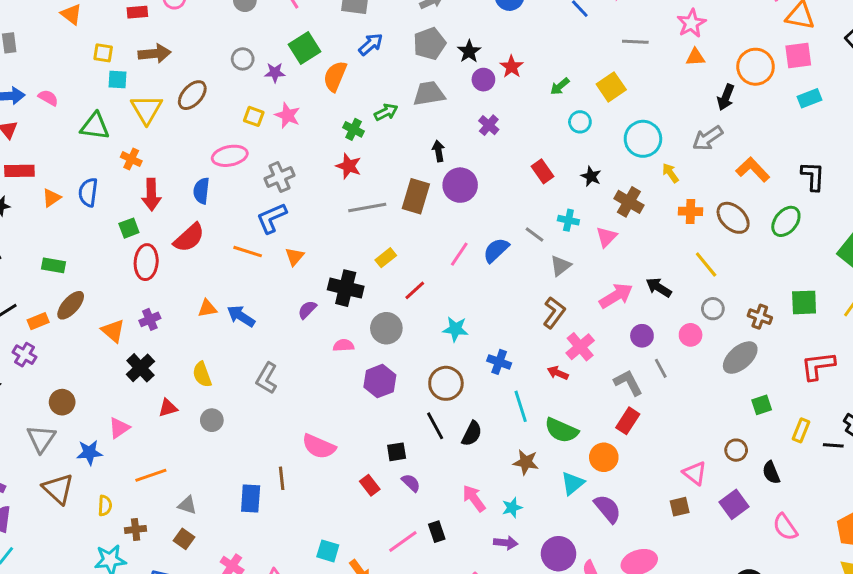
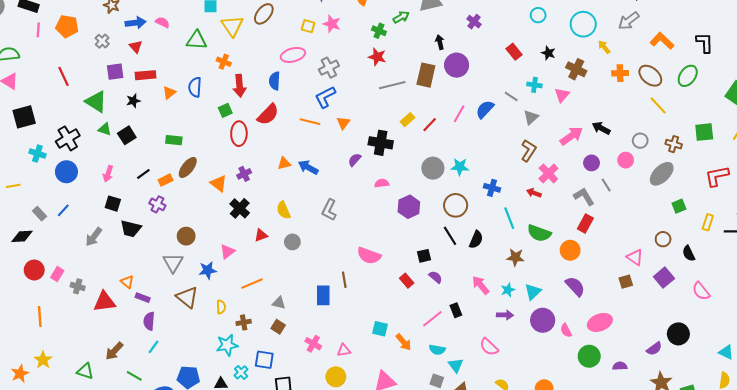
yellow line: (706, 265) -> (658, 105), moved
red line: (415, 290) -> (430, 125), moved
gray circle: (386, 328) -> (433, 168), moved
cyan triangle: (573, 483) -> (533, 292), moved

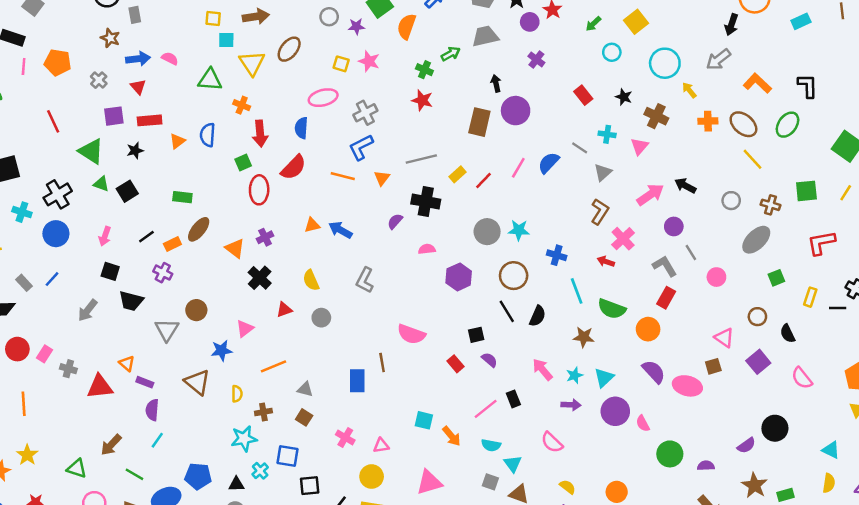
gray line: (392, 85) -> (421, 159), moved
pink circle: (626, 160) -> (716, 277), moved
gray triangle: (173, 263) -> (167, 330), moved
pink ellipse: (600, 322) -> (687, 386), moved, turned 35

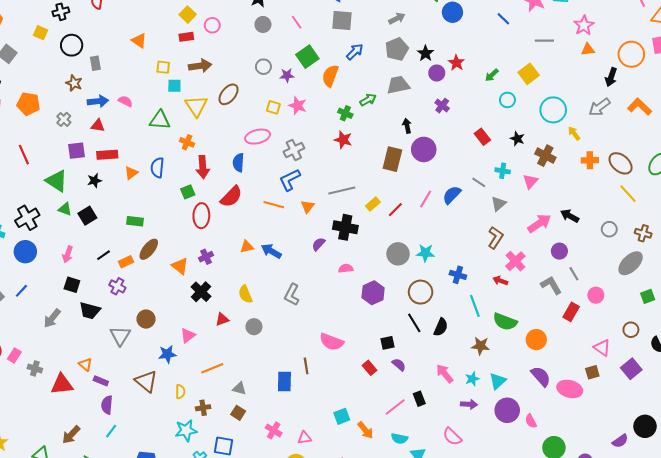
orange L-shape: (757, 83) -> (640, 107), moved
red triangle: (138, 87) -> (98, 126), turned -40
red rectangle: (666, 298) -> (571, 312), moved
cyan square: (424, 420) -> (342, 416), turned -35

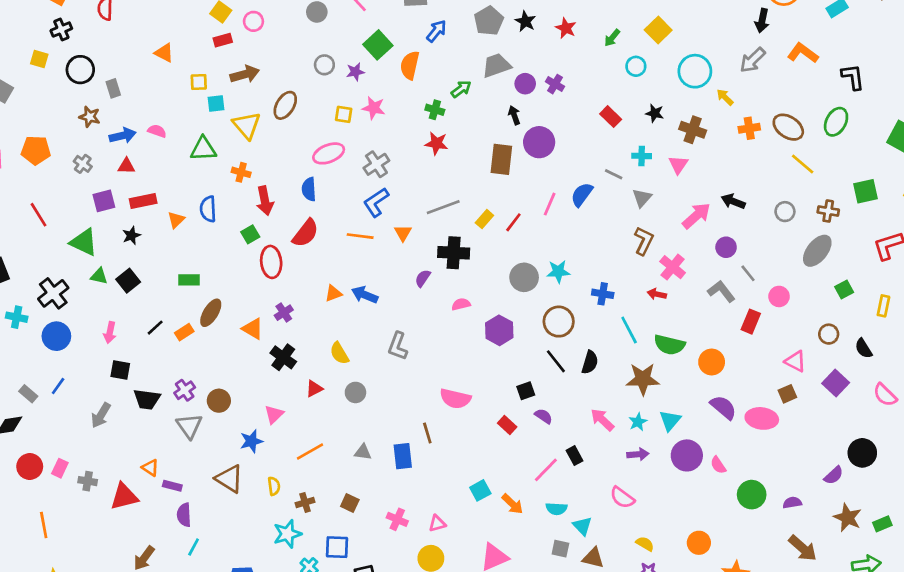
purple circle: (437, 73) -> (525, 84), moved
purple cross: (117, 286) -> (185, 390), moved, turned 35
brown star: (481, 346) -> (643, 379), size x1.4
gray triangle: (239, 388) -> (363, 452), moved

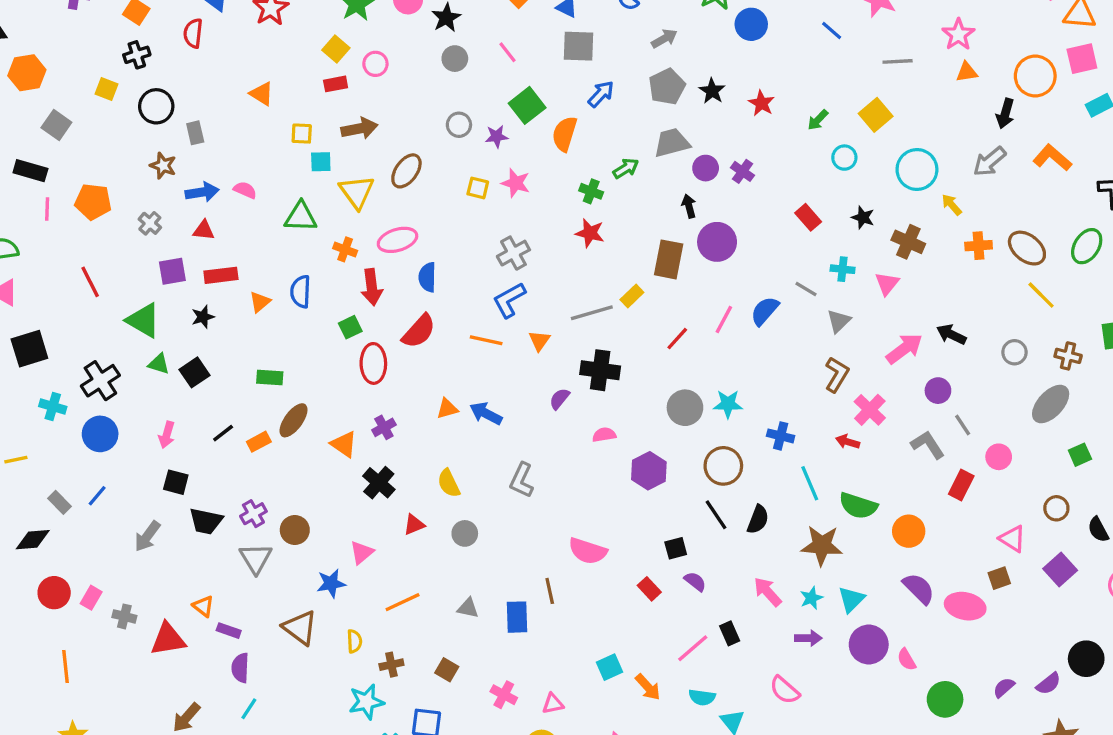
pink ellipse: (329, 153) -> (397, 240), moved
yellow rectangle: (484, 219) -> (632, 296), moved
purple semicircle: (792, 503) -> (1004, 688), moved, turned -36

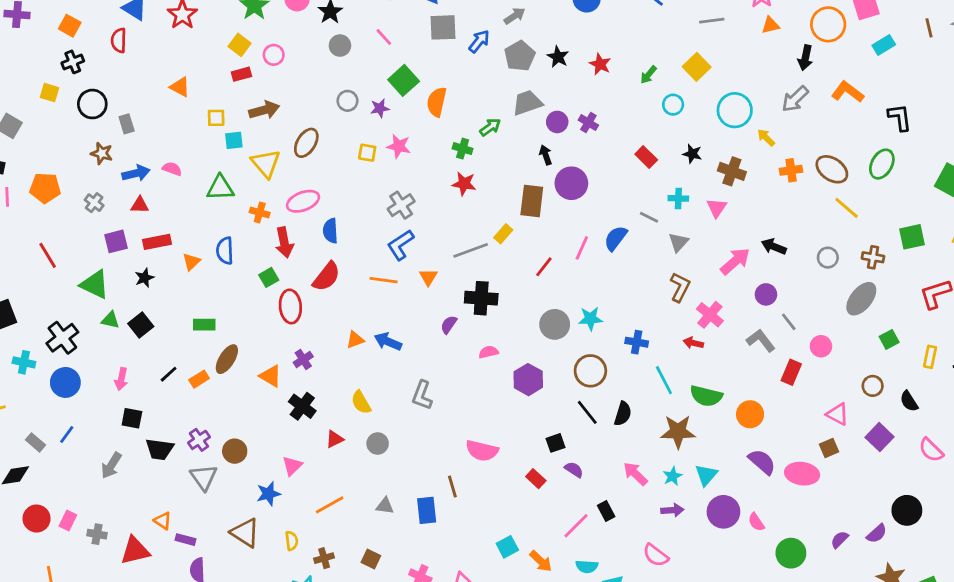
blue arrow: (601, 94) -> (479, 41), moved

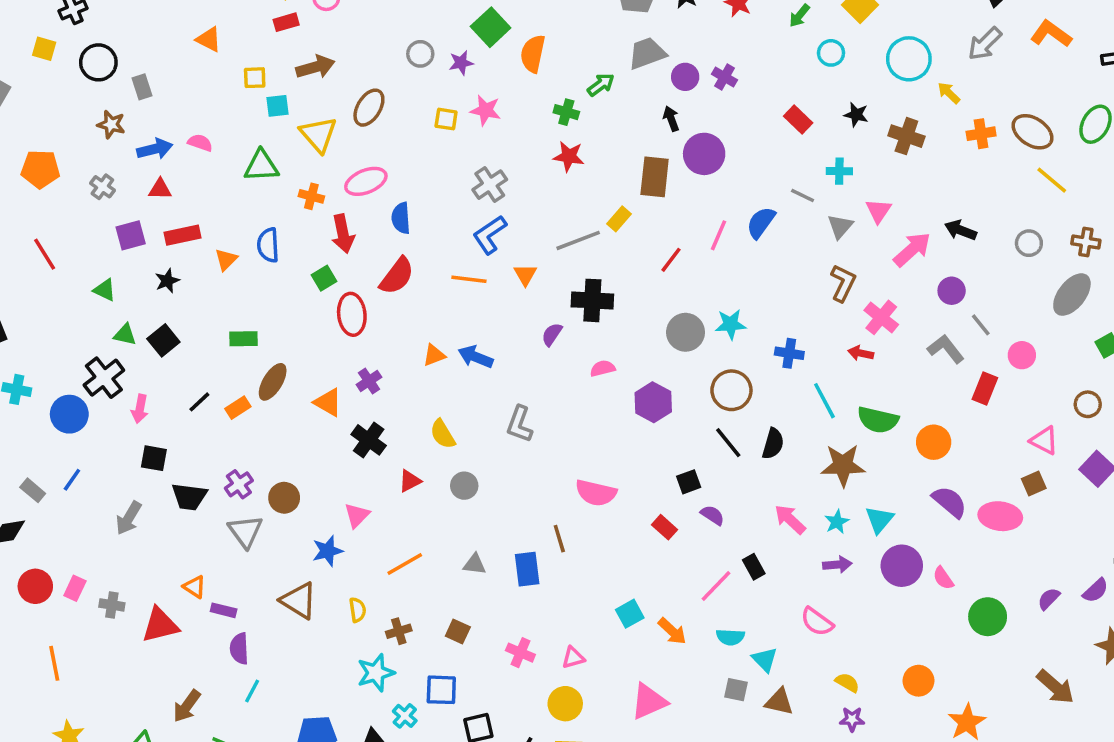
pink triangle: (717, 208) -> (878, 211), moved
green triangle: (95, 284) -> (105, 290), size x0.6
black cross: (62, 338) -> (104, 378), moved

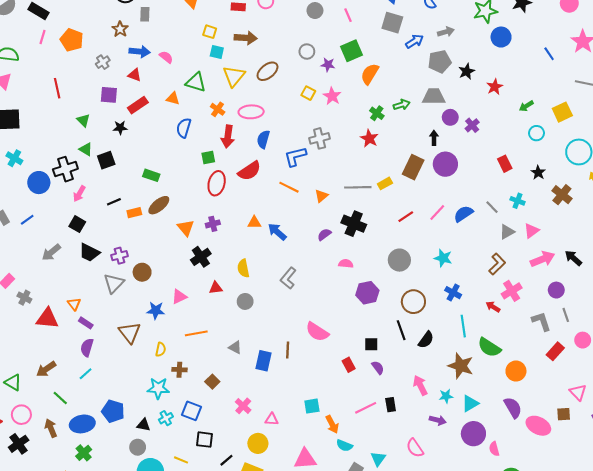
red rectangle: (182, 235) -> (138, 105), turned -42
blue L-shape: (490, 235) -> (295, 156), moved
orange triangle: (226, 260) -> (173, 98), moved, turned 40
cyan star: (731, 324) -> (443, 258), moved
cyan semicircle: (730, 637) -> (344, 445), moved

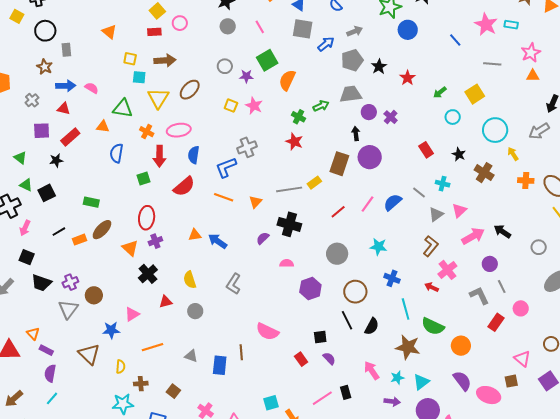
red ellipse: (217, 183) -> (147, 218), moved

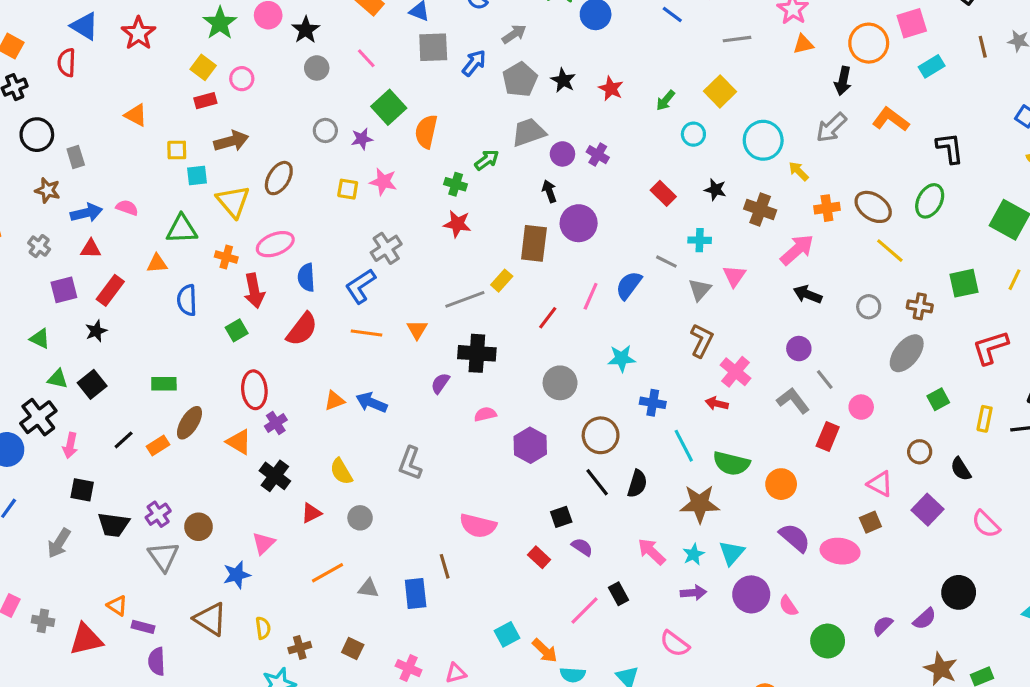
pink arrow: (473, 236) -> (797, 250), moved
orange line: (152, 347) -> (327, 573), moved

